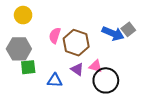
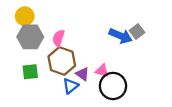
brown hexagon: (76, 43) -> (62, 61), moved
gray hexagon: (19, 49) -> (30, 37), moved
blue triangle: (55, 80) -> (70, 86), moved, turned -42

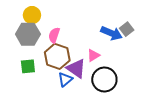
yellow circle: (25, 16) -> (32, 15), moved
pink triangle: (102, 71) -> (93, 55), moved, turned -48
purple triangle: (82, 74) -> (76, 68), size x1.5

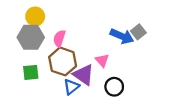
pink triangle: (93, 55) -> (102, 60), turned -40
black circle: (104, 79) -> (114, 87), size x0.7

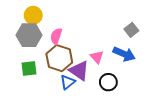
blue arrow: (122, 36) -> (124, 54), moved

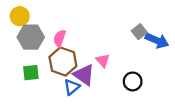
yellow circle: (33, 15) -> (20, 16), moved
blue arrow: (124, 54) -> (157, 41), moved
black circle: (108, 82) -> (133, 81), moved

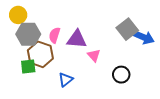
gray square: (139, 32) -> (127, 29), size x1.5
brown hexagon: (63, 62) -> (40, 54), moved
purple triangle: (84, 75) -> (77, 39), moved, turned -30

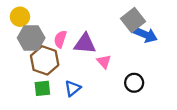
gray square: (127, 29) -> (133, 20), moved
blue arrow: (143, 37) -> (145, 35), moved
green square: (28, 66) -> (42, 88), moved

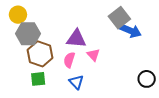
pink semicircle: (60, 39) -> (69, 60), moved
black circle: (134, 83) -> (147, 79), moved
blue triangle: (73, 88) -> (76, 82), moved, turned -35

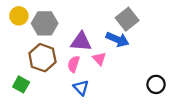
blue arrow: (131, 31) -> (117, 39), moved
gray hexagon: (28, 34) -> (45, 23), moved
green square: (38, 79) -> (21, 84), moved, turned 35

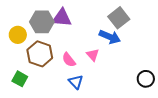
yellow circle: (19, 16) -> (18, 35), moved
purple triangle: (81, 42) -> (62, 18), moved
pink semicircle: (74, 64) -> (69, 60), turned -56

